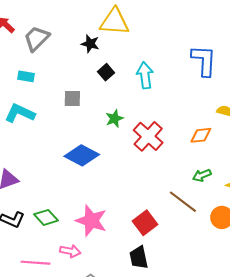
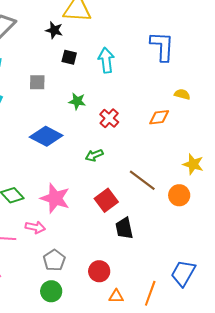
black square: (106, 72) -> (69, 57), turned -35
green star: (114, 118) -> (77, 101), turned 30
red cross: (148, 136) -> (109, 118), size x0.7
green arrow: (202, 175) -> (94, 155), moved
black trapezoid: (139, 257) -> (124, 228), moved

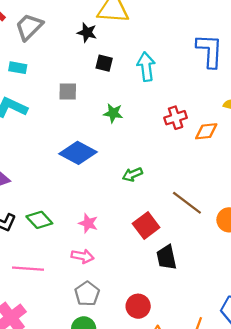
red cross: (109, 118) -> (176, 118), moved, turned 30
pink star: (55, 198) -> (88, 223), size x0.6
pink arrow: (35, 227) -> (82, 256), moved

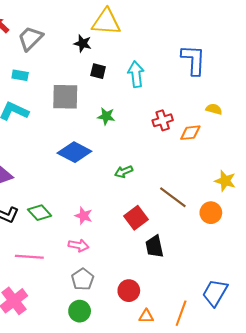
gray square: (68, 92) -> (65, 97), size x1.6

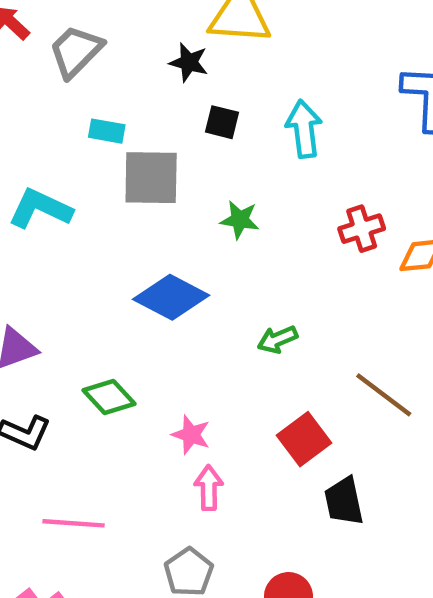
cyan rectangle: (20, 75) -> (107, 131), moved
green diamond: (40, 213) -> (109, 397), moved
pink arrow: (79, 245) -> (209, 488), moved, turned -102

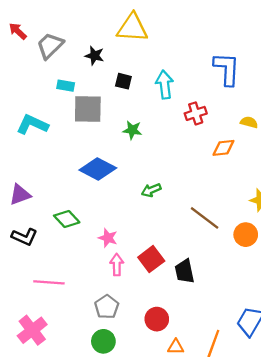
black star: (189, 62) -> (94, 56), moved
red cross: (362, 229) -> (196, 113), moved
red square: (304, 439) -> (151, 259), moved

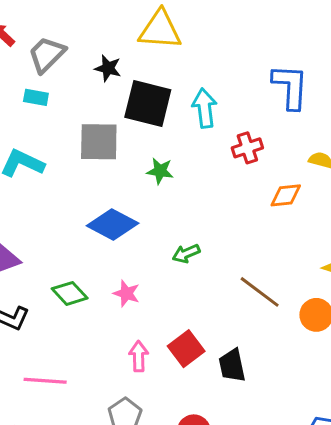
black square: (123, 81) -> (148, 103), size x2.0
cyan rectangle: (66, 86) -> (36, 97), moved
pink star: (108, 238) -> (126, 293), moved

